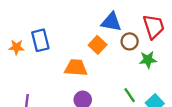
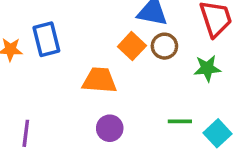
brown circle: (130, 41) -> (164, 46), moved
green line: (130, 95) -> (180, 121), turned -56

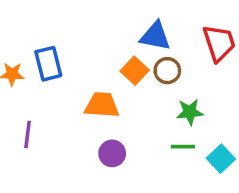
green star: (207, 68) -> (190, 112), moved
purple line: (26, 133) -> (28, 134), moved

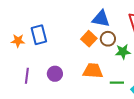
orange trapezoid: (102, 105) -> (93, 71), moved
green star: (190, 112) -> (123, 52), moved
purple circle: (112, 153) -> (55, 74), moved

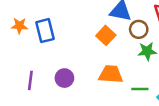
brown circle: (108, 39) -> (139, 29), moved
orange star: (18, 41) -> (19, 26), moved

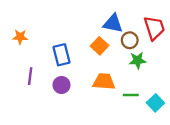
blue rectangle: (45, 31) -> (61, 55), moved
purple line: (30, 80) -> (30, 76), moved

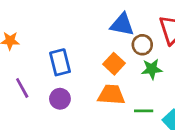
orange square: (100, 46) -> (114, 64), moved
purple line: (30, 76) -> (22, 88), turned -36

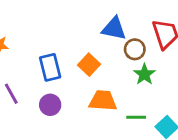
orange square: (114, 64) -> (89, 65), moved
green star: (152, 69) -> (144, 74), turned -30

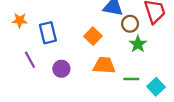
blue rectangle: (50, 67) -> (48, 33), moved

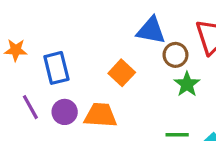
orange trapezoid: (104, 65) -> (100, 115), moved
purple circle: (61, 69) -> (65, 112), moved

